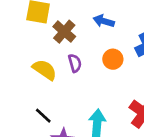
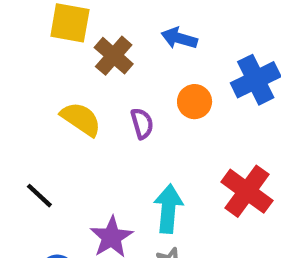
purple semicircle: (75, 63) -> (142, 123), moved
black line: (43, 116) -> (39, 196), moved

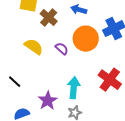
orange circle: (195, 102) -> (86, 39), size x1.6
purple semicircle: (142, 123) -> (62, 49), turned -32

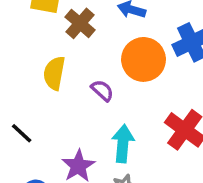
yellow semicircle: (34, 47) -> (54, 73), turned -114
purple semicircle: (62, 49) -> (102, 90), moved

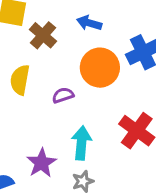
purple semicircle: (102, 90) -> (63, 95), turned -60

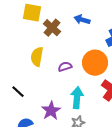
orange circle: (100, 68) -> (95, 63), moved

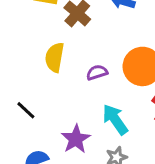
cyan arrow: (77, 98) -> (115, 119), turned -40

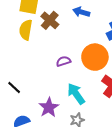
yellow semicircle: (55, 57) -> (26, 30), moved

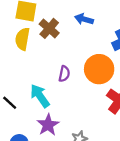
purple semicircle: (63, 61) -> (64, 74), turned 120
cyan arrow: (76, 94) -> (40, 96), moved

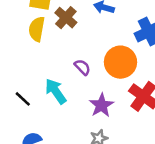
purple semicircle: (64, 74) -> (82, 67), turned -56
purple star: (48, 125) -> (101, 105), moved

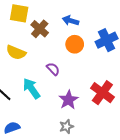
yellow semicircle: (37, 29) -> (16, 52), moved, turned -78
orange circle: (121, 62) -> (75, 44), moved, size x0.7

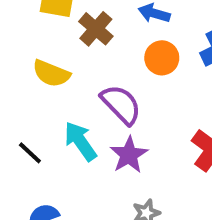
purple semicircle: (53, 69) -> (121, 104), size x1.6
purple star: (68, 100) -> (129, 155), moved

